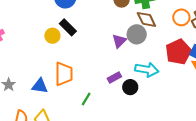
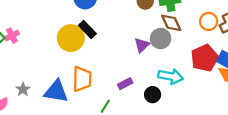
yellow circle: (52, 36) -> (71, 38), size x1.6
purple rectangle: (114, 77) -> (125, 84), moved
blue triangle: (40, 86) -> (56, 91), size x1.4

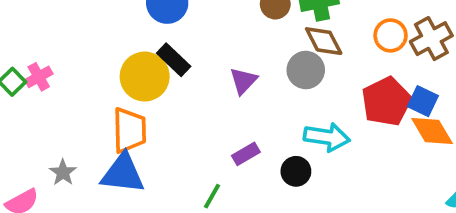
purple triangle: (142, 45) -> (243, 81), moved
orange trapezoid: (82, 79) -> (129, 130), moved

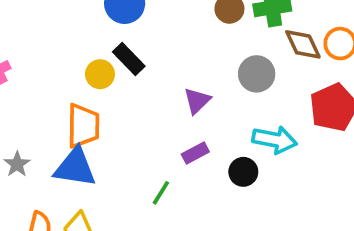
brown diamond: (324, 41) -> (303, 44), moved
yellow circle: (145, 77) -> (100, 74), size x0.6
purple triangle: (243, 81) -> (197, 101), moved

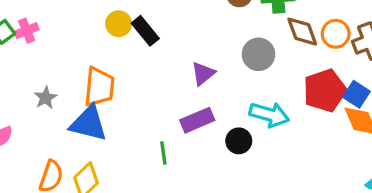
yellow circle: (100, 74) -> (119, 24), moved
purple rectangle: (195, 153) -> (197, 120), size x1.4
gray star: (17, 164) -> (46, 98), moved
green line: (161, 193) -> (163, 153), turned -45

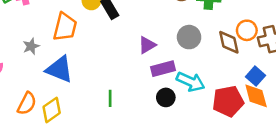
brown diamond: (302, 32) -> (229, 42), moved
orange trapezoid: (99, 87) -> (65, 27), moved
red pentagon: (325, 90) -> (228, 101), moved
purple rectangle: (197, 120) -> (163, 69), moved

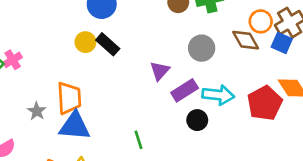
orange trapezoid: (65, 27) -> (69, 98), moved
blue square: (256, 76) -> (282, 43), moved

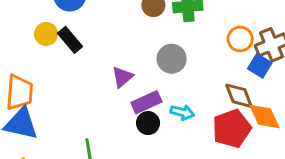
brown diamond: (246, 40) -> (239, 96), moved
cyan arrow: (218, 95) -> (182, 112), size x0.7
black circle: (197, 120) -> (148, 123), moved

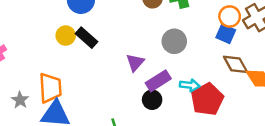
blue square: (260, 66) -> (226, 34), moved
black circle: (148, 123) -> (152, 100), moved
red pentagon: (232, 129) -> (207, 99), moved

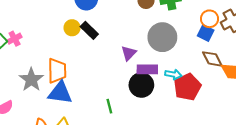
gray circle: (174, 41) -> (162, 37), size x1.4
purple rectangle: (158, 81) -> (147, 69), turned 30
gray star: (20, 100) -> (31, 80), size x1.6
black circle: (152, 100) -> (141, 85), size x1.5

